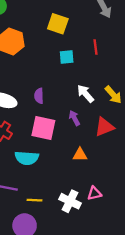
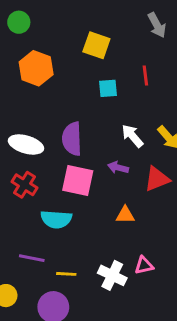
purple semicircle: (39, 96) -> (72, 139), size x1.6
purple arrow: (74, 118) -> (118, 168), turned -48

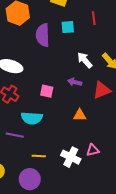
purple semicircle: (72, 139) -> (43, 35), moved
pink square: (78, 180) -> (47, 91), size x0.6
purple line: (32, 258) -> (15, 135), moved

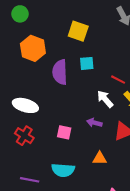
red line: (94, 18) -> (118, 80), moved, turned -56
cyan semicircle: (32, 118) -> (63, 170), moved

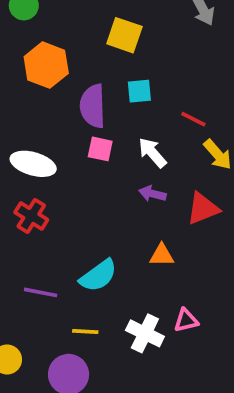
white arrow: (105, 99) -> (152, 153), moved
pink square: (64, 132) -> (100, 149), moved
cyan semicircle: (63, 170) -> (98, 276), turned -40

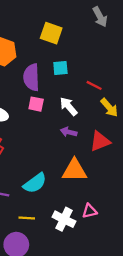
orange triangle: (162, 255) -> (74, 170), size x1.6

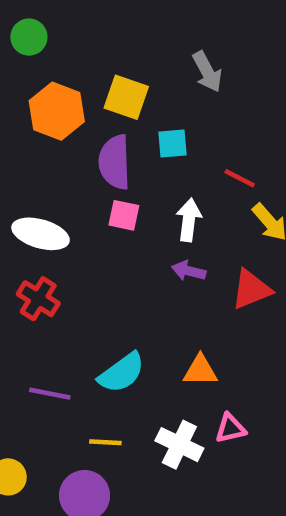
gray arrow: (100, 17) -> (207, 72), moved
yellow square: (51, 33) -> (126, 97), moved
white arrow: (69, 106) -> (189, 220), turned 48
orange triangle: (74, 170) -> (200, 370), moved, size x0.7

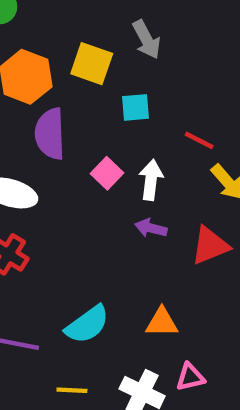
gray arrow: (207, 72) -> (146, 40), moved
purple semicircle: (115, 162) -> (50, 134), moved
pink square: (124, 215) -> (107, 173), moved, turned 32

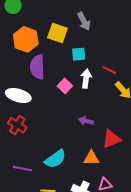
white arrow: (151, 180) -> (86, 79), moved
purple arrow: (151, 228) -> (86, 121), moved
red triangle: (210, 246) -> (111, 139), moved

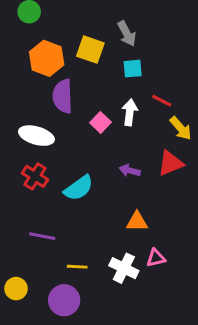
cyan square: (79, 54) -> (133, 69), moved
red triangle: (111, 139) -> (170, 163), moved
cyan semicircle: (55, 159) -> (79, 188), moved

